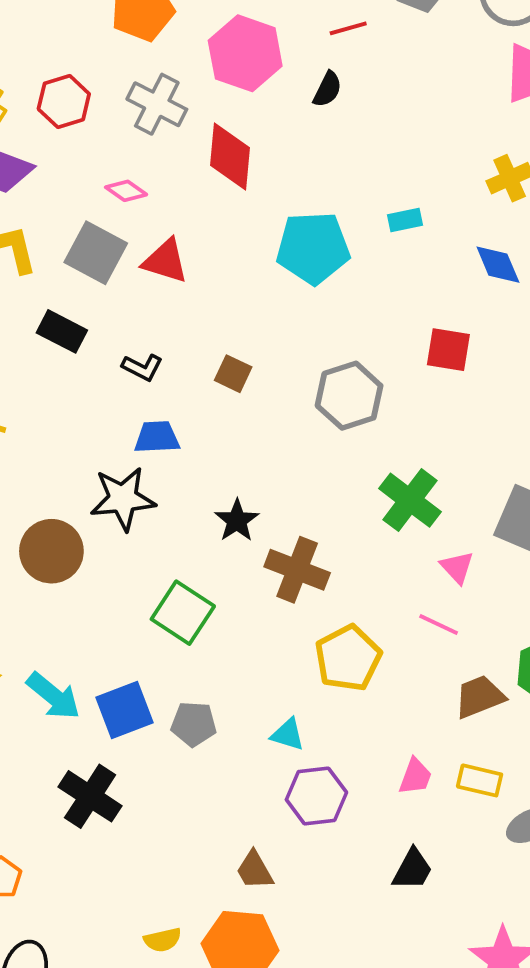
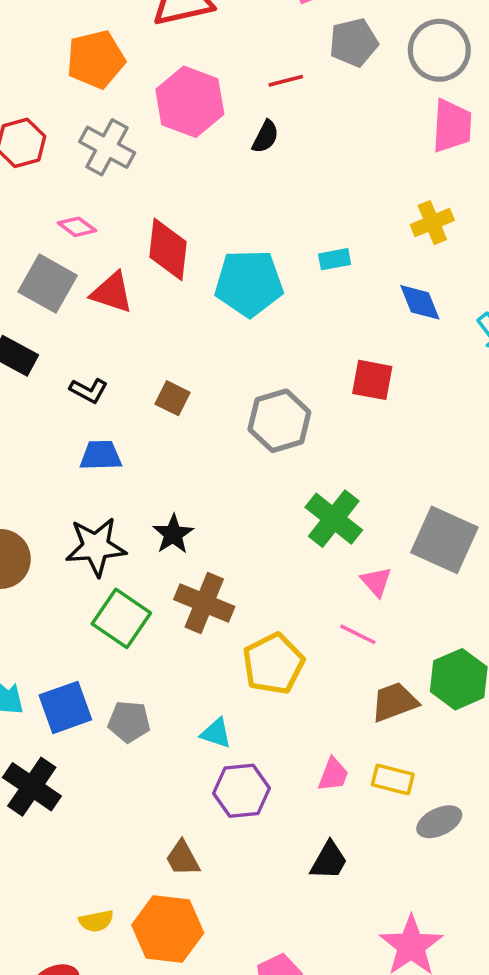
red diamond: (230, 157) -> (168, 249), moved
black star: (123, 499) -> (96, 547), moved
brown cross: (297, 570) -> (204, 603), moved

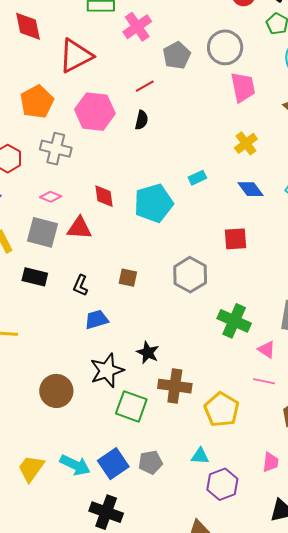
red diamond: (168, 249) -> (104, 196), size x0.7
black L-shape: (89, 391) -> (81, 285), turned 100

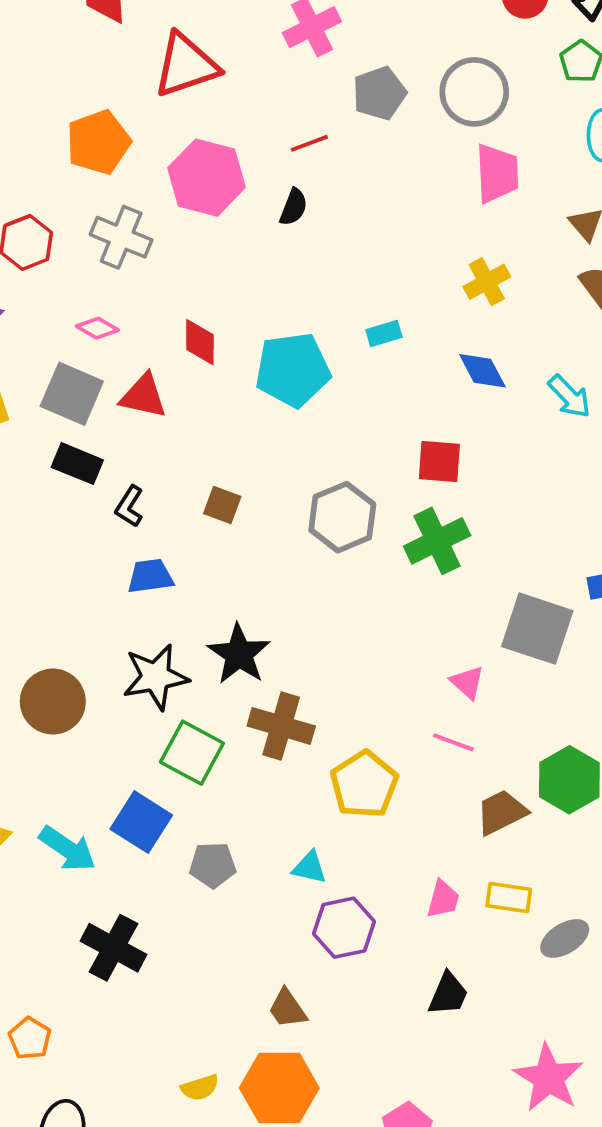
black rectangle: (35, 277) -> (77, 464), moved
green cross: (234, 321) -> (437, 541), moved, turned 32
black star: (148, 353) -> (239, 654), size x1.4
blue square: (113, 464) -> (141, 822), moved, turned -32

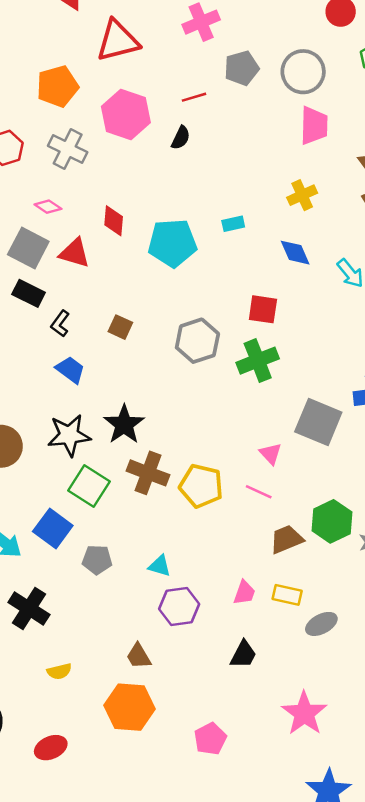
blue trapezoid: (150, 576) -> (70, 370), turned 40
yellow pentagon: (364, 784) -> (201, 486), moved, turned -30
yellow semicircle: (200, 1088) -> (59, 671), moved

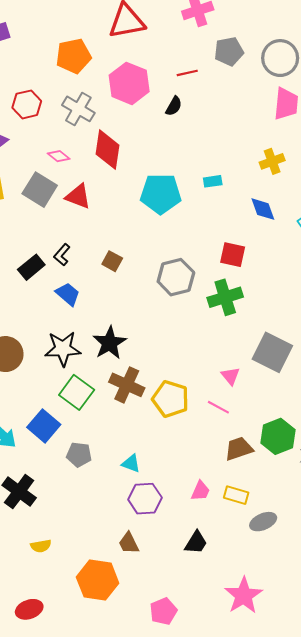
red diamond: (114, 221) -> (108, 150), moved, size x1.5
black rectangle: (29, 293) -> (31, 267), moved, turned -70
brown trapezoid: (139, 656) -> (129, 543), moved

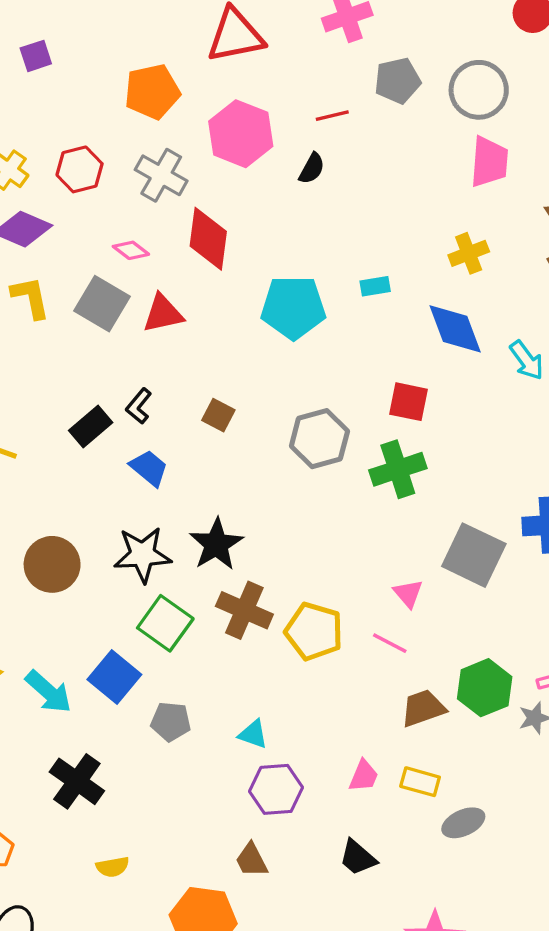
red triangle: (78, 196) -> (163, 313), turned -32
blue diamond: (263, 209) -> (455, 329), size x1.4
black trapezoid: (196, 543) -> (358, 858), turned 100

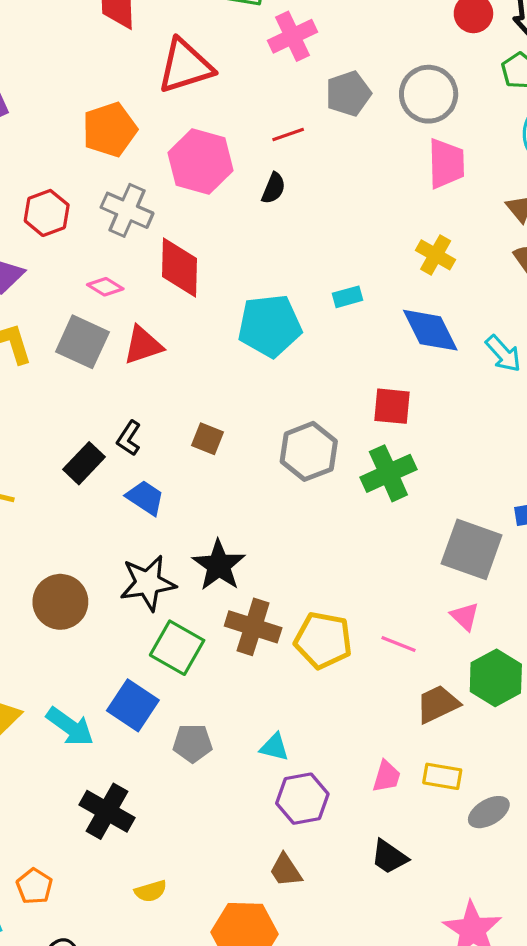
yellow cross: (469, 253) -> (436, 255), turned -33
pink triangle: (408, 593) -> (465, 616), moved

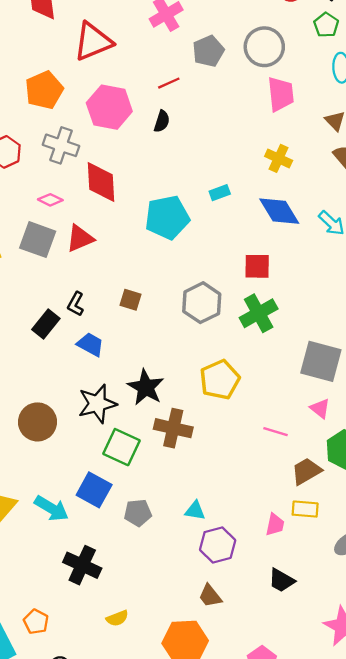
yellow pentagon: (323, 640) -> (220, 380), moved, turned -30
yellow rectangle: (442, 776) -> (305, 509), moved

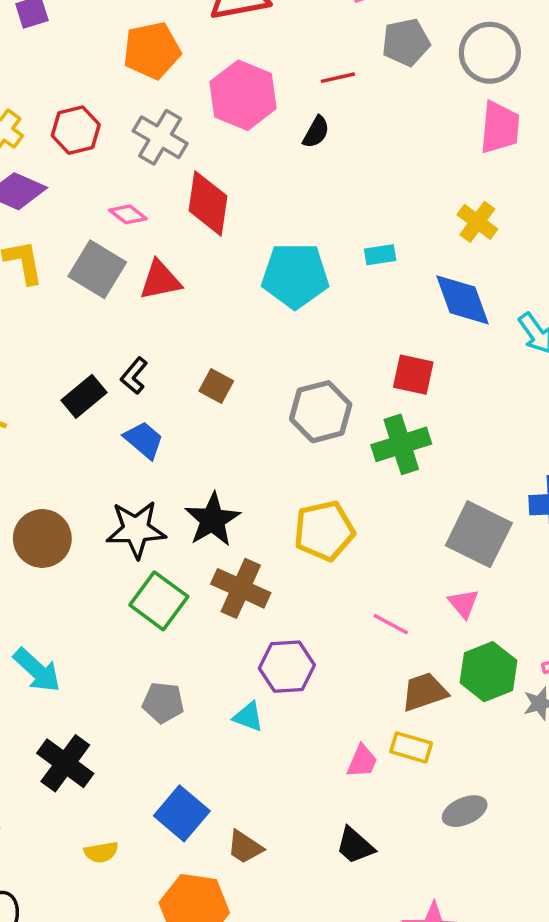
blue square: (94, 490) -> (182, 813), moved
purple hexagon: (218, 545) -> (287, 667), moved
brown trapezoid: (210, 596) -> (245, 847), turned -30

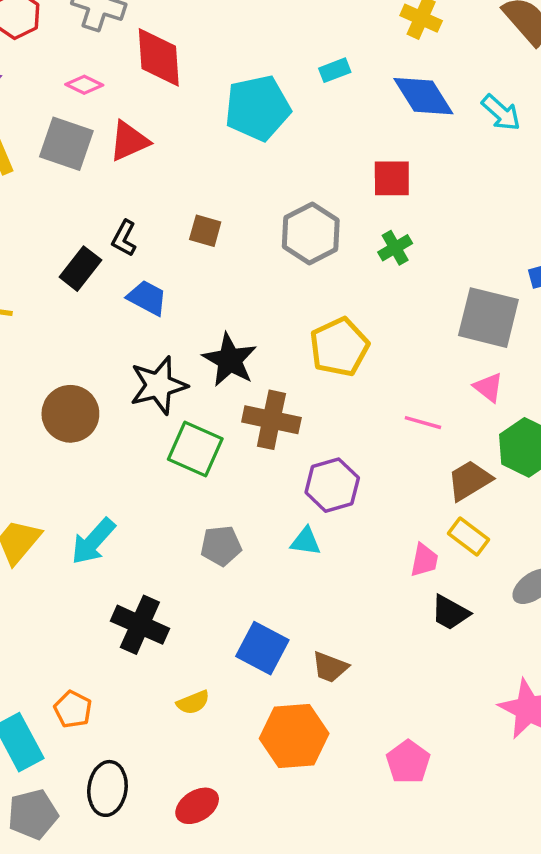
green cross: (401, 444) -> (395, 248), size x0.6
cyan arrow: (37, 670) -> (93, 541), turned 102
yellow rectangle: (411, 747) -> (468, 537), turned 33
black trapezoid: (355, 846) -> (450, 613), moved

